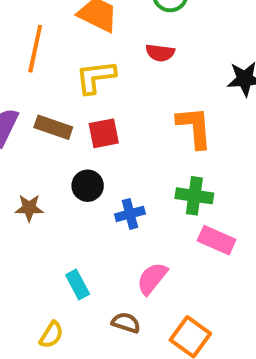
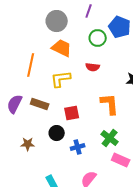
red square: (104, 133) -> (72, 113), moved
green cross: (194, 196) -> (110, 138), turned 30

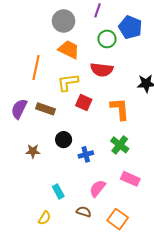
red semicircle: (93, 67) -> (102, 70), size x1.5
red square: (72, 113) -> (84, 103), moved, turned 35
pink rectangle: (121, 160) -> (130, 179), moved

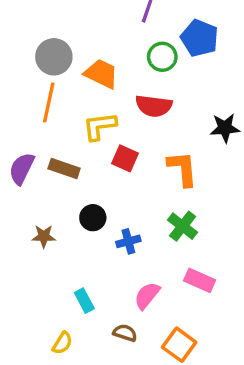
gray circle: (64, 21) -> (54, 57), moved

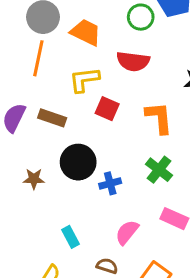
black circle: (93, 218) -> (78, 162), size x1.5

